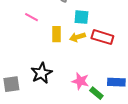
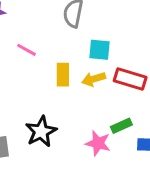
green rectangle: (96, 93) -> (121, 126), moved, turned -64

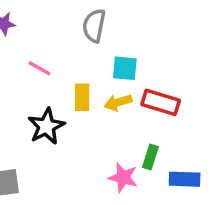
green rectangle: (121, 126) -> (150, 157), turned -48
black star: (41, 132) -> (46, 126), moved

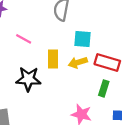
black star: (46, 126) -> (28, 79), turned 30
green rectangle: (150, 157) -> (104, 88), moved

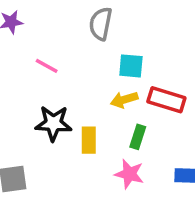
yellow rectangle: (53, 59) -> (89, 140), moved
green rectangle: (104, 88) -> (138, 137), moved

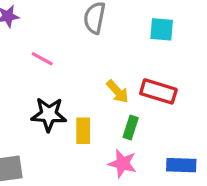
cyan square: (131, 66) -> (162, 29), moved
yellow arrow: (124, 100) -> (117, 91), turned -115

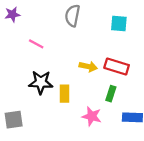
yellow arrow: (117, 91) -> (88, 66), turned -36
green rectangle: (131, 127) -> (111, 94), moved

